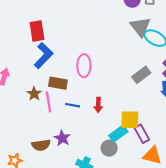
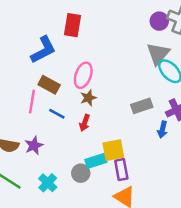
red rectangle: (37, 31) -> (72, 25), moved
brown star: (34, 94) -> (88, 98), moved
yellow square: (130, 120) -> (113, 150), turned -30

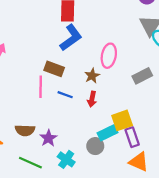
blue L-shape: (43, 50) -> (71, 38), moved
pink ellipse: (83, 75) -> (109, 56), moved
purple star: (34, 146) -> (48, 138), moved

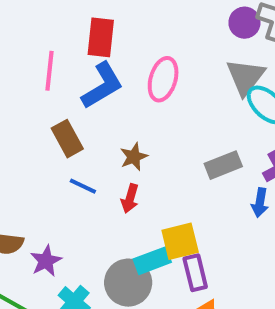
pink ellipse: (109, 56) -> (163, 79), moved
brown rectangle: (54, 69) -> (67, 139), turned 36
pink line: (41, 87) -> (50, 71), moved
gray circle: (95, 146) -> (128, 283), size x1.5

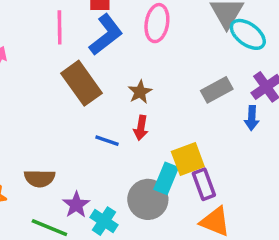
brown rectangle: (67, 139) -> (82, 83), size x1.4
blue line: (83, 186) -> (107, 141), moved
purple star: (46, 261) -> (76, 205), moved
cyan rectangle: (152, 261) -> (166, 178), turned -40

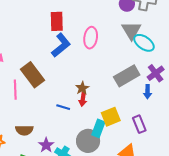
pink line: (60, 27) -> (15, 90), moved
brown rectangle: (82, 83) -> (32, 75), moved
gray rectangle: (217, 90) -> (127, 76), size x1.4
brown star: (140, 92) -> (82, 88), moved
purple rectangle: (204, 184) -> (139, 124), moved

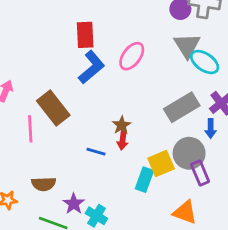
pink ellipse: (91, 38) -> (132, 56), turned 30
gray circle: (88, 141) -> (189, 153), moved

